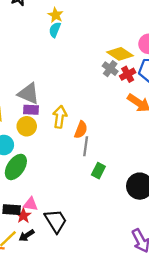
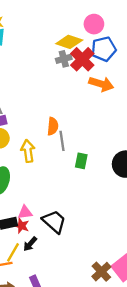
gray cross: (110, 69) -> (64, 59), turned -35
red cross: (128, 74) -> (82, 59), size x1.5
yellow arrow: (60, 117) -> (28, 151), moved

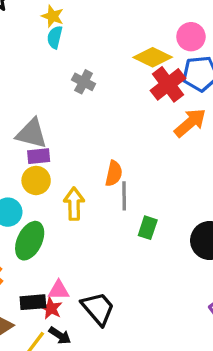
gray cross: (64, 59) -> (84, 82), moved, turned 35
orange arrow: (101, 84) -> (190, 123), turned -65
black arrow: (30, 244) -> (60, 335), turned -105

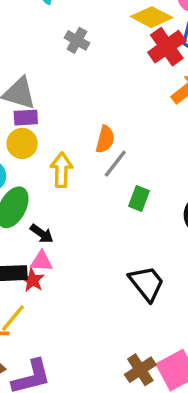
gray line: (124, 196) -> (115, 164), turned 36
black trapezoid: (98, 308) -> (147, 283), moved
black arrow: (60, 335) -> (42, 234), moved

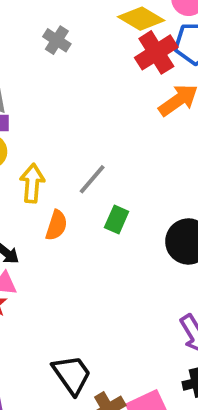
orange semicircle: (105, 139) -> (56, 225), moved
black trapezoid: (147, 283) -> (72, 375), moved

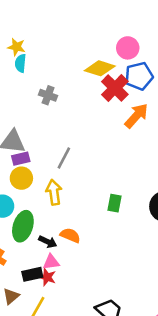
gray line: (92, 179) -> (64, 158), moved
orange semicircle: (56, 225) -> (70, 235), moved, turned -72

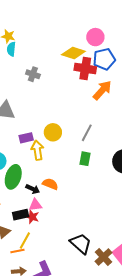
red cross: (115, 88) -> (85, 68), turned -35
gray line: (64, 158) -> (87, 133), moved
purple rectangle: (21, 159) -> (26, 138), moved
yellow circle: (21, 178) -> (53, 132), moved

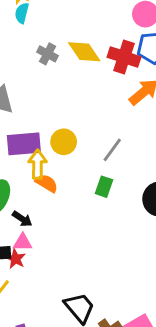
yellow diamond: (73, 53) -> (84, 52), moved, turned 30
purple rectangle: (26, 138) -> (24, 144), size x1.6
orange semicircle: (50, 184) -> (47, 183), moved

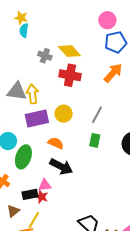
red cross: (124, 57) -> (70, 75), moved
yellow arrow: (38, 164) -> (32, 94), moved
black arrow: (22, 219) -> (61, 166), moved, size x1.6

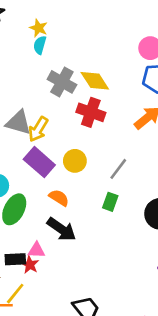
gray cross: (45, 56) -> (62, 82), size x1.5
yellow arrow: (32, 94) -> (38, 129), turned -150
purple rectangle: (37, 119) -> (39, 162), turned 45

